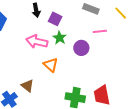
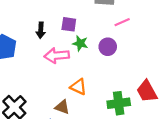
black arrow: (36, 10) -> (41, 30), moved, turned 32
orange triangle: (51, 65) -> (78, 87), moved

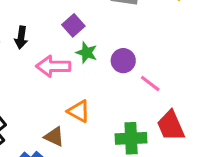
pink line: (122, 22) -> (150, 84), moved, turned 56
purple square: (69, 24) -> (73, 25), turned 35
black arrow: (41, 30) -> (21, 38), moved

